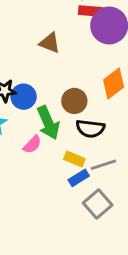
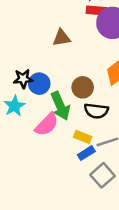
brown triangle: (50, 43) -> (62, 38), turned -30
pink semicircle: (32, 144) -> (47, 125), size x1.5

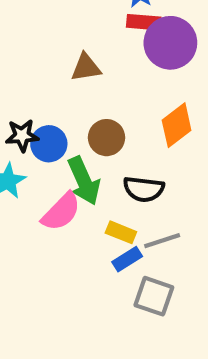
brown circle: (83, 87) -> (107, 138), moved
gray square: (102, 175) -> (154, 296), turned -30

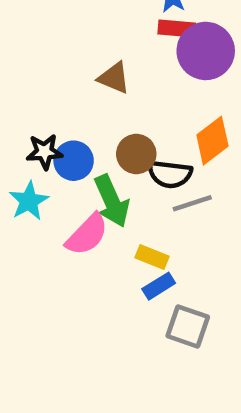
brown triangle: (86, 68) -> (114, 78), turned 32
black semicircle: (144, 189) -> (170, 174), moved
gray line: (162, 241) -> (192, 203), moved

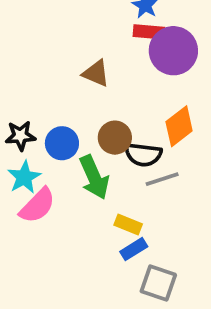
black star: (44, 152) -> (20, 136), moved
pink semicircle: (87, 235) -> (37, 206), moved

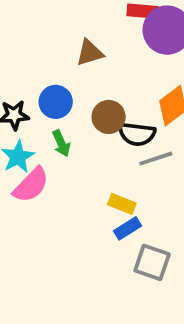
brown triangle: (96, 73) -> (90, 53), turned -40
blue circle: (62, 143) -> (56, 102), moved
green arrow: (94, 177) -> (61, 143), moved, size x0.6

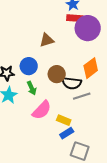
pink semicircle: (31, 185) -> (42, 110), moved

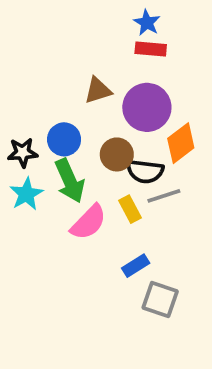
purple circle: (88, 28) -> (147, 107), moved
green arrow: (32, 88) -> (70, 181), size x1.6
yellow rectangle: (64, 120) -> (130, 209), moved, turned 40

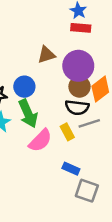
brown circle: (117, 154) -> (79, 87), moved
blue rectangle: (136, 266) -> (71, 169), turned 56

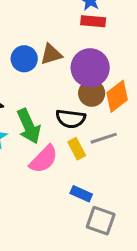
blue circle: (24, 87) -> (24, 59), moved
black semicircle: (77, 107) -> (71, 119), moved

